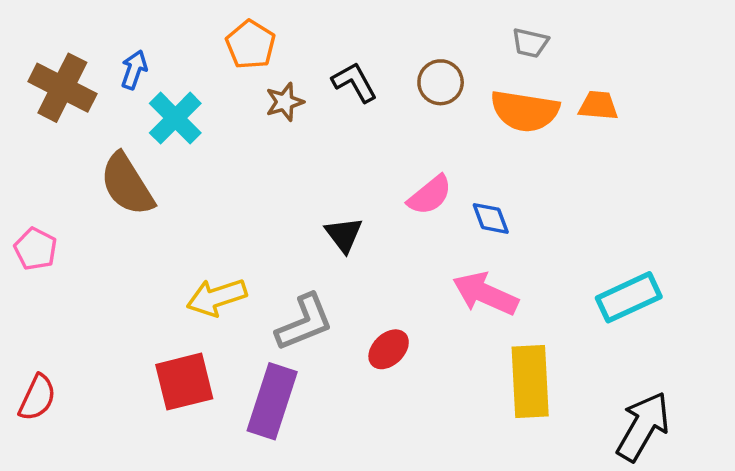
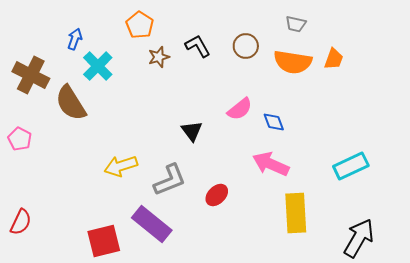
brown cross: (62, 88) -> (31, 75), moved
orange trapezoid: (598, 106) -> (334, 59), turned 105
red square: (184, 382) -> (104, 241), moved
purple rectangle: (272, 401) -> (152, 224), turned -69

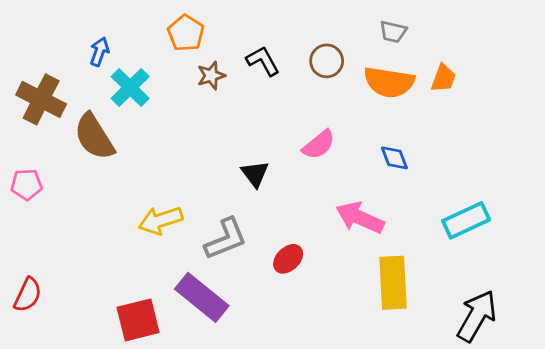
blue diamond: (274, 122) -> (394, 158), moved
pink pentagon: (20, 139) -> (26, 184), turned -30

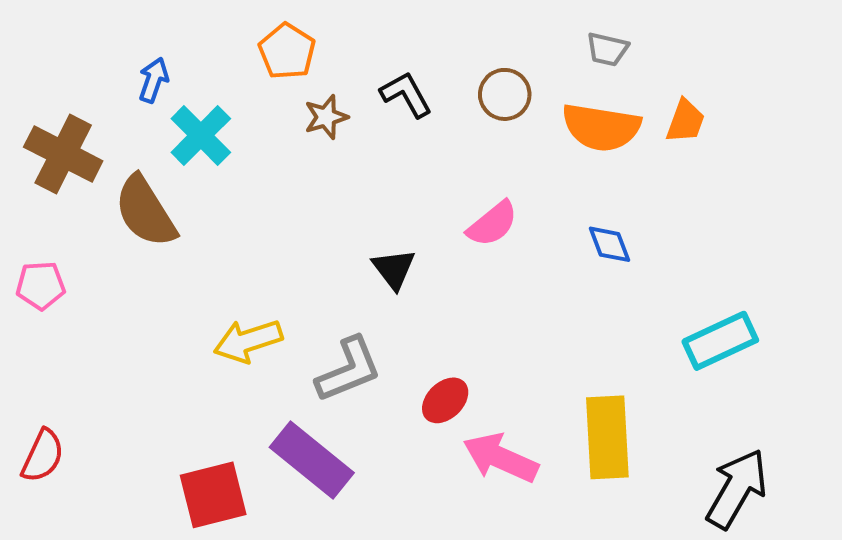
pink arrow: (360, 218) -> (501, 458), moved

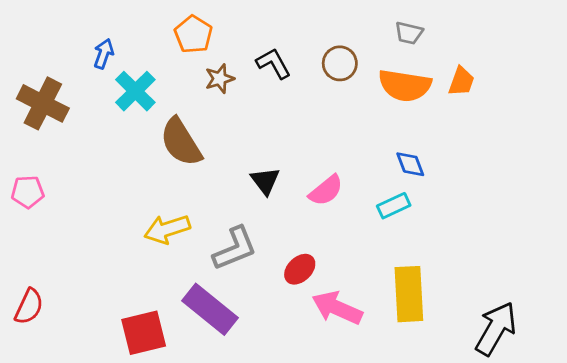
brown semicircle: (145, 211) -> (181, 142), moved
pink semicircle: (492, 224) -> (326, 190), moved
cyan rectangle: (720, 341) -> (394, 206), moved, size x0.7

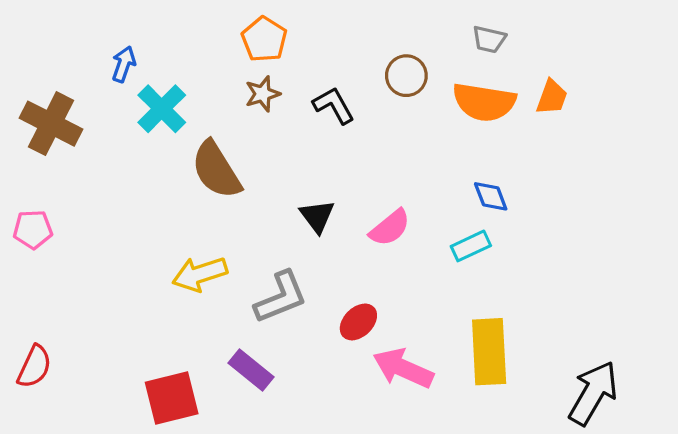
orange pentagon: (193, 34) -> (264, 39), moved
black L-shape: (273, 63) -> (334, 105), moved
purple rectangle: (210, 309) -> (251, 370), size x0.7

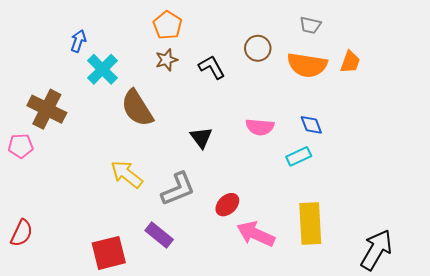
brown cross: (51, 124) -> (47, 109), moved
pink semicircle: (390, 228) -> (260, 127), moved, turned 44
yellow arrow: (200, 274) -> (127, 174), turned 56

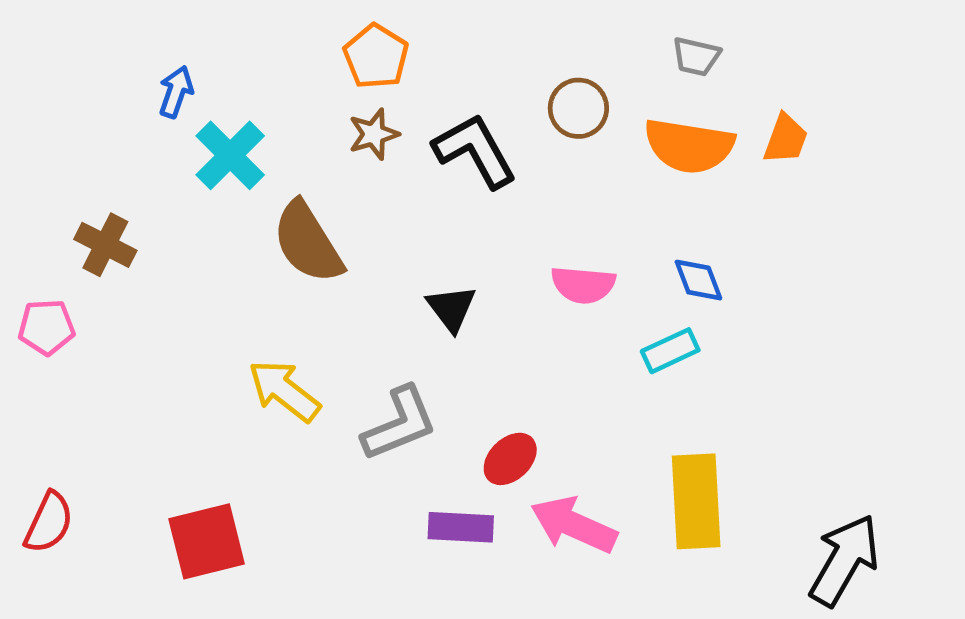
black L-shape: (212, 67) -> (475, 151), size x1.4
brown cross: (47, 109) -> (105, 245), size x0.7
purple rectangle: (159, 235) -> (461, 527), moved, turned -36
red square: (109, 253) -> (207, 541), moved

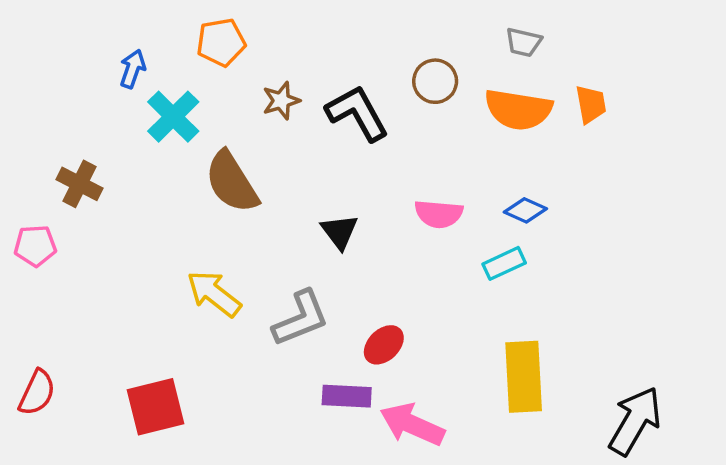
orange pentagon: (376, 56) -> (221, 42), moved, turned 30
orange trapezoid: (786, 139) -> (591, 104), turned -30
blue diamond: (698, 280) -> (525, 210), turned -45
pink arrow: (574, 525) -> (412, 424), moved

